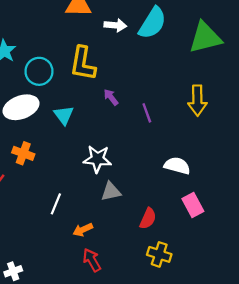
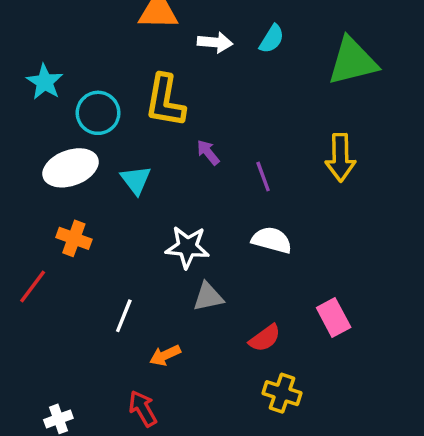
cyan semicircle: (152, 23) -> (272, 39), size x0.6
white semicircle: (177, 166) -> (272, 240), moved
red semicircle: (148, 218) -> (265, 338), turned 30
red arrow: (92, 260) -> (143, 409), moved

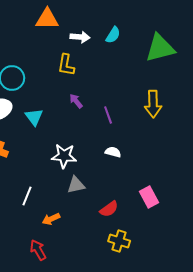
yellow L-shape: (165, 101) -> (66, 65), moved, size x0.7
white semicircle: (272, 240) -> (113, 152), size x0.7

